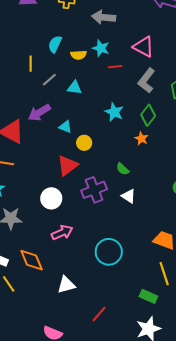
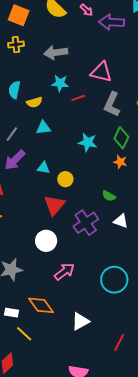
yellow semicircle: (79, 55) -> (34, 102), moved
gray line: (49, 80) -> (12, 134), moved

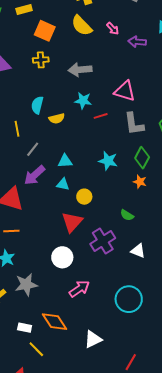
purple arrow: (111, 22) -> (137, 42), size x0.7
gray L-shape: (112, 104) -> (134, 124), turned -35
cyan triangle: (43, 128) -> (65, 161), moved
white triangle: (121, 221) -> (138, 251), moved

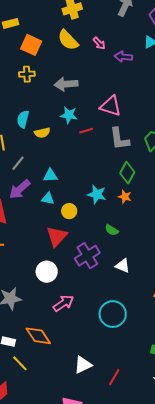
cyan star: (108, 161) -> (97, 194), moved
white triangle: (93, 339) -> (83, 365), moved

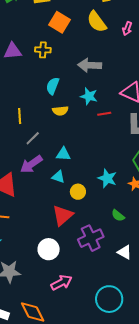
pink arrow: (99, 43) -> (127, 29), turned 56
yellow cross: (27, 74) -> (43, 50), moved
cyan semicircle: (23, 119) -> (53, 86), moved

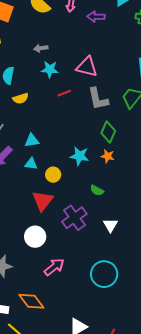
gray arrow: (90, 65) -> (41, 48), size x0.6
cyan star: (89, 96) -> (50, 69), moved
white triangle: (125, 252) -> (110, 225), turned 42

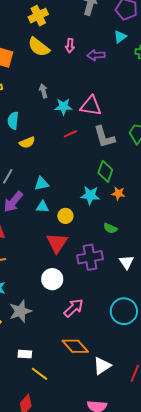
gray arrow: (41, 48) -> (43, 91), turned 88
cyan star: (50, 69) -> (63, 107), moved
green diamond: (108, 132) -> (105, 171), moved
purple cross: (74, 218) -> (90, 257), turned 30
orange diamond: (31, 301) -> (75, 346), moved

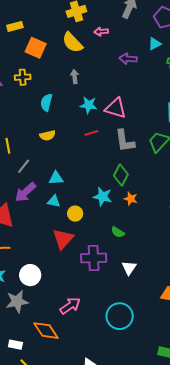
pink arrow: (70, 46) -> (101, 32), moved, turned 72
gray arrow: (43, 91) -> (75, 76), moved
cyan semicircle: (13, 121) -> (46, 102), moved
white circle: (52, 279) -> (30, 275), moved
orange diamond: (75, 346) -> (46, 331), moved

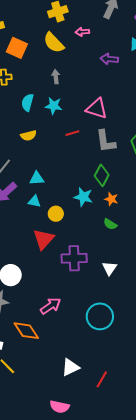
cyan star: (89, 105) -> (54, 106), moved
green semicircle: (118, 232) -> (110, 224), moved

